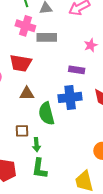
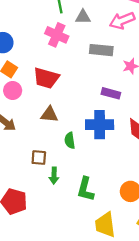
gray rectangle: (47, 37) -> (101, 50), moved
green semicircle: (46, 114) -> (70, 140), size x0.6
green L-shape: (39, 169) -> (85, 189), moved

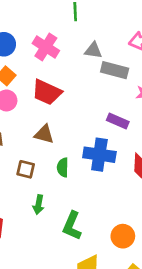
gray triangle: (83, 17) -> (93, 50), moved
pink cross: (57, 35) -> (46, 47), moved
brown square: (39, 158) -> (26, 169), moved

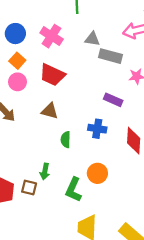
blue cross: (99, 155) -> (97, 129), size x0.7
brown square: (26, 169) -> (29, 188), moved
orange circle: (123, 236) -> (97, 173), moved

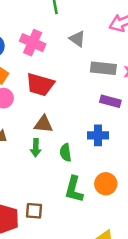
gray triangle: (92, 39) -> (77, 39), turned 35
gray rectangle: (111, 56) -> (103, 68), moved
green arrow: (45, 171) -> (36, 148), moved
green L-shape: (73, 190) -> (74, 189), moved

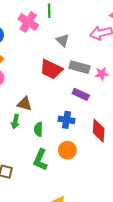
pink cross: (33, 43) -> (28, 22), moved
red trapezoid: (40, 85) -> (51, 69), moved
orange circle: (106, 184) -> (67, 150), moved

